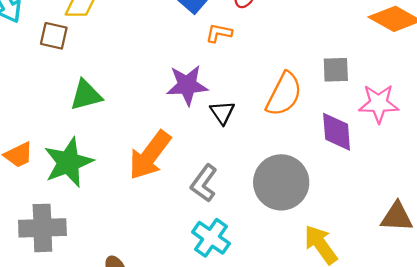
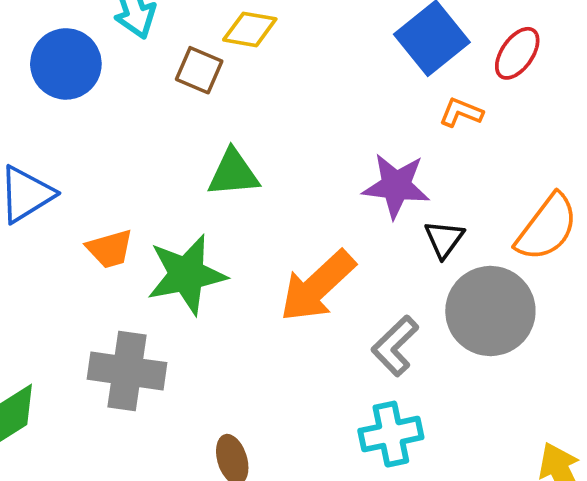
gray circle: (281, 182) -> (490, 311), moved
cyan cross: (211, 238) -> (391, 434), turned 33

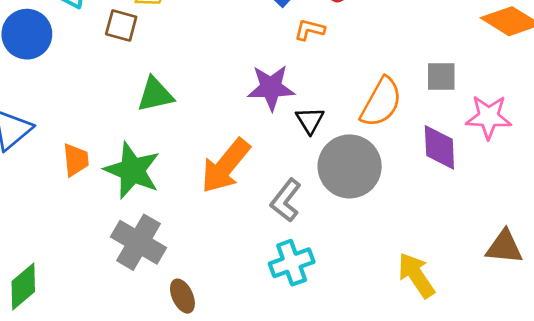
orange trapezoid: (110, 249) -> (76, 160), turned -72
green star: (187, 274) -> (132, 170), turned -30
gray cross: (127, 371) -> (138, 242), moved, turned 30

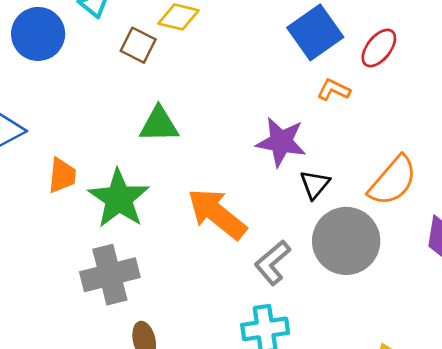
orange arrow: (225, 166) -> (217, 214), turned 78
gray cross: (138, 242) -> (110, 275), turned 34

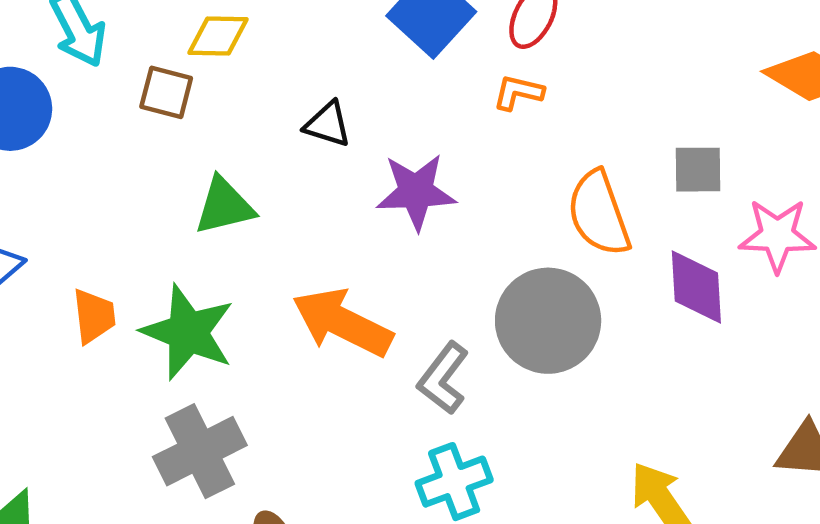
orange L-shape: (334, 90) -> (518, 92), moved
orange semicircle: (393, 181) -> (599, 213), turned 132
black triangle: (315, 184) -> (328, 124), moved, turned -40

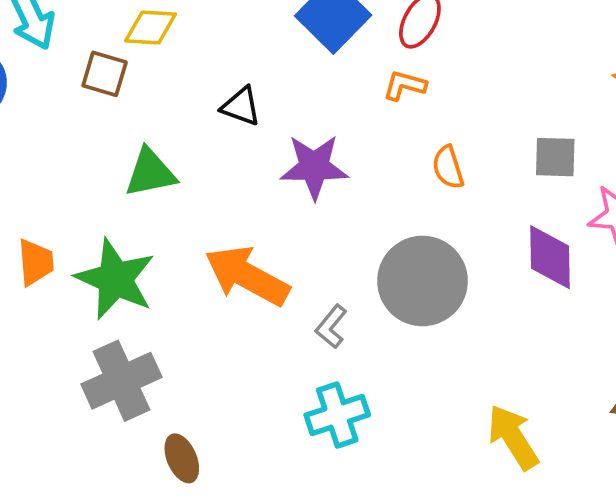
orange semicircle: (599, 213) -> (448, 167), moved, size x0.6
gray L-shape: (443, 378) -> (331, 327), size x0.7

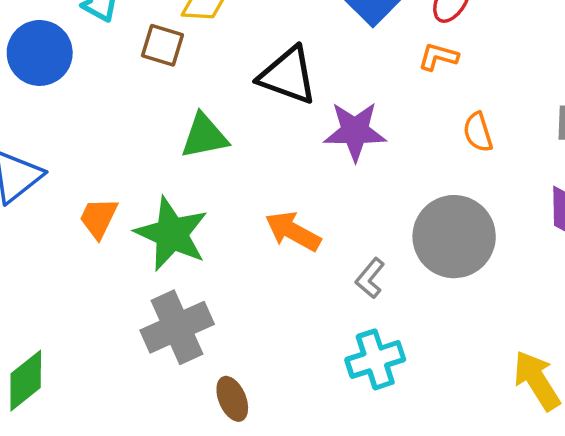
black triangle: (241, 106) -> (288, 75), size x1.6
orange trapezoid: (36, 262) -> (99, 218), turned -150
orange arrow: (247, 276) -> (293, 231), size x0.7

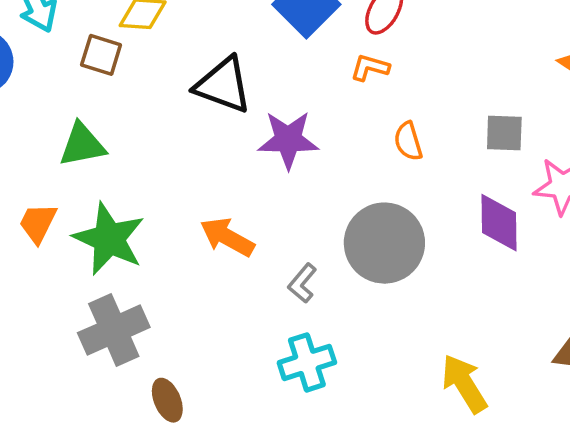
green triangle: (204, 136) -> (82, 145), moved

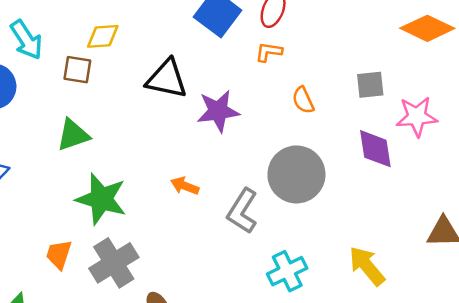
orange trapezoid: (38, 223) -> (59, 254), moved
orange arrow: (227, 237) -> (185, 186), size x0.7
gray L-shape: (302, 283) -> (242, 211), size x1.6
cyan cross: (307, 362) -> (287, 271), moved

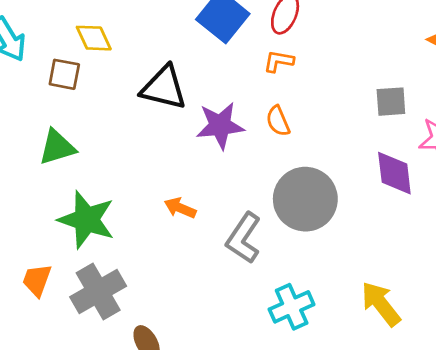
yellow diamond: (103, 36) -> (94, 38), turned 68
orange semicircle: (303, 100) -> (278, 121), moved

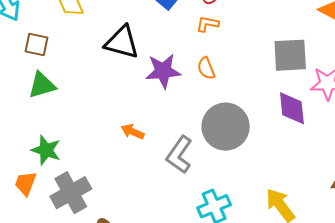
brown square: (64, 74) -> (37, 44), moved
gray square: (391, 102) -> (290, 55), size x1.5
green star: (86, 220) -> (46, 150), moved, size x0.7

